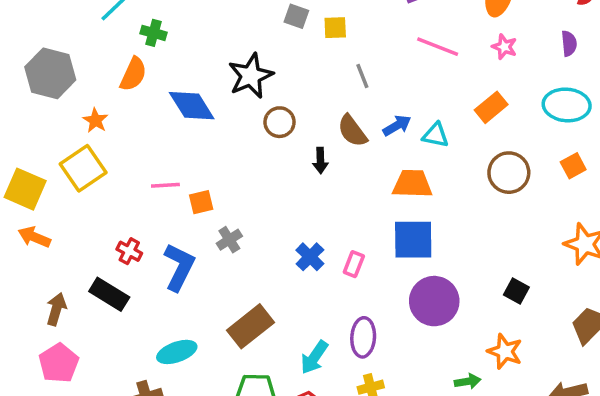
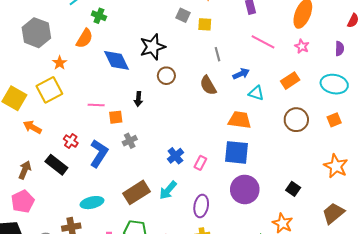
blue arrow: (397, 126) -> (241, 74), moved
black arrow: (320, 160) -> (138, 99), moved
orange arrow: (34, 237) -> (32, 127), moved
cyan arrow: (314, 357) -> (168, 190), moved

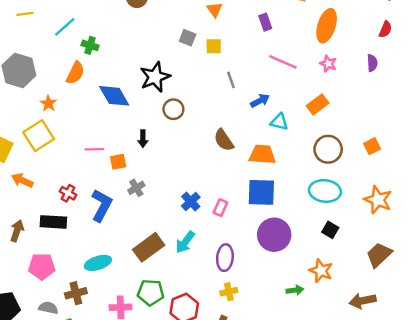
cyan ellipse: (334, 84) -> (325, 191), moved
brown semicircle: (208, 85) -> (224, 140), moved
black rectangle: (56, 165) -> (53, 222), turned -30
pink pentagon: (23, 201) -> (42, 266), moved, turned 30

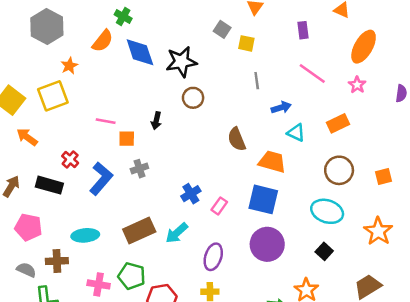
blue diamond: (114, 96) -> (140, 52), moved

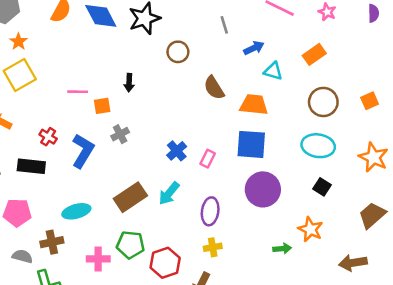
orange star: (69, 66) -> (18, 42), moved
brown circle: (193, 98) -> (178, 52), moved

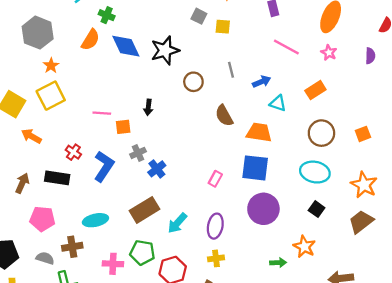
gray line: (224, 25) -> (231, 70), moved
blue cross: (177, 151) -> (157, 169), moved
cyan arrow: (169, 193) -> (177, 223), moved
brown trapezoid: (372, 215) -> (361, 222), moved

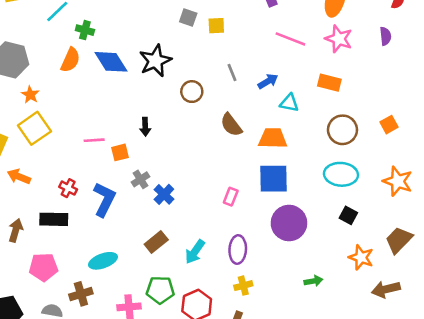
pink star: (329, 53) -> (339, 39), size x1.5
orange rectangle: (315, 90) -> (329, 83), turned 54
brown rectangle: (144, 210) -> (156, 242), size x0.7
brown trapezoid: (361, 222) -> (399, 240), moved
orange star: (304, 247) -> (361, 257), moved

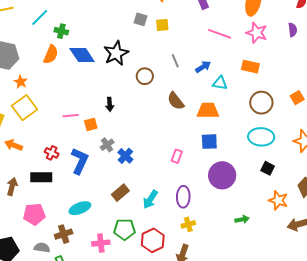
blue square: (274, 179) -> (209, 142), size x0.7

